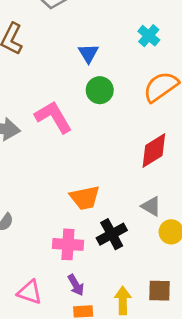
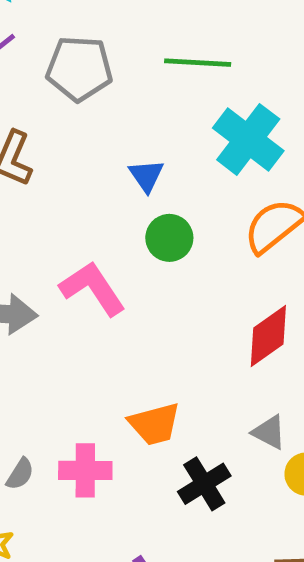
cyan cross: (149, 36) -> (248, 139), size x1.8
pink cross: (68, 244) -> (85, 470), moved

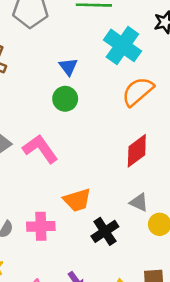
green circle: (169, 238) -> (65, 99), moved
pink L-shape: (93, 288) -> (40, 149), moved

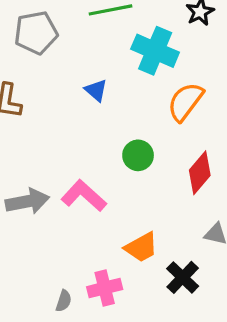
green circle: (65, 99) -> (138, 155), moved

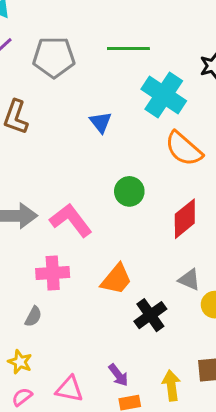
orange semicircle: (185, 102) -> (184, 149), turned -96
orange trapezoid: (141, 247) -> (116, 279), turned -32
pink cross: (105, 288) -> (53, 273), moved

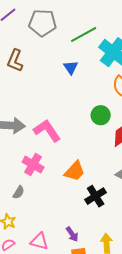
green line: (128, 48) -> (84, 34), moved, turned -32
green circle: (129, 191) -> (101, 115), moved
pink cross: (53, 273) -> (33, 165), turned 30

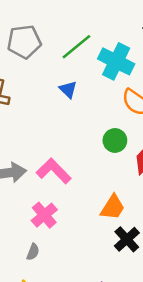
pink cross: (33, 165) -> (44, 215), turned 30
orange trapezoid: (75, 171) -> (113, 207), moved

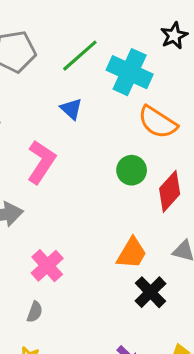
pink L-shape: (54, 171) -> (41, 162), moved, turned 80

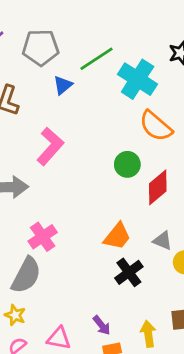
blue triangle: (71, 109) -> (63, 85), moved, turned 30
gray semicircle: (35, 312) -> (26, 275), size x2.0

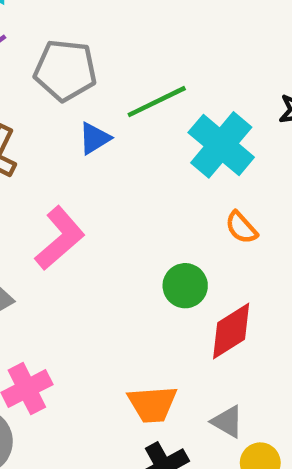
orange semicircle: (156, 126) -> (241, 228), size x0.6
orange trapezoid: (117, 236) -> (152, 404), turned 40

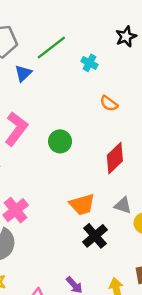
cyan cross: (221, 145) -> (89, 63), size x0.5
green circle: (185, 286) -> (60, 141), moved

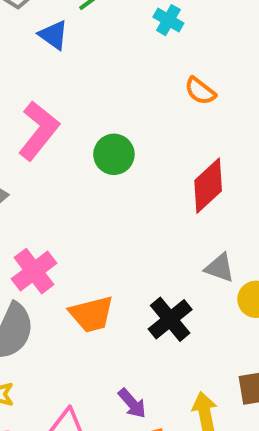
blue triangle: (23, 73) -> (53, 35), turned -42
orange trapezoid: (82, 204) -> (91, 314), moved

